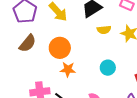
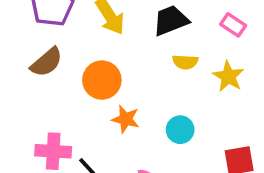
orange star: (68, 69) -> (126, 119), moved

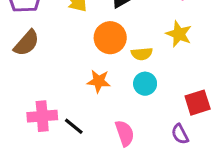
yellow semicircle: (185, 62) -> (142, 54), moved
orange circle: (102, 80) -> (110, 38), moved

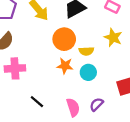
orange star: (99, 81) -> (65, 66), moved
pink cross: (42, 116) -> (15, 68), moved
purple semicircle: (180, 134) -> (96, 104), moved, turned 72

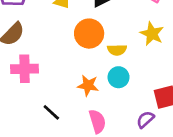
orange star: (65, 66) -> (88, 85), moved
purple semicircle: (96, 104) -> (145, 119), moved

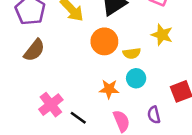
pink cross: (25, 69) -> (51, 105), moved, turned -30
purple semicircle: (145, 119) -> (154, 115), moved, turned -54

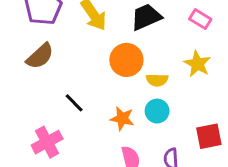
pink cross: (51, 105) -> (47, 142), moved
black line: (78, 118) -> (74, 103), moved

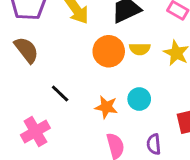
brown semicircle: (40, 56) -> (26, 50), turned -84
yellow semicircle: (157, 80) -> (140, 49), moved

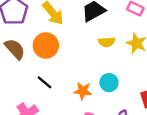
orange circle: (109, 51) -> (46, 45), moved

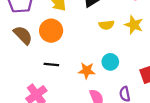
black line: (45, 82) -> (51, 64), turned -32

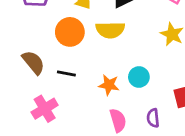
yellow semicircle: (106, 25) -> (110, 30), moved, size x1.5
brown semicircle: (23, 35) -> (33, 62), moved

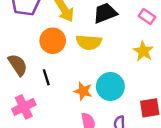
black line: (66, 73) -> (46, 77), turned 56
cyan circle: (139, 77) -> (110, 86), size x1.5

